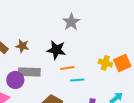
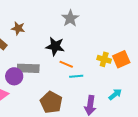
brown star: (22, 46) -> (18, 28), moved
orange line: (67, 68) -> (66, 64), turned 32

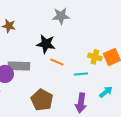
gray star: (70, 18) -> (61, 16), turned 30
cyan line: (76, 76) -> (81, 74), moved

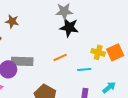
black star: (46, 44) -> (69, 27), moved
orange line: (57, 62) -> (60, 57), turned -48

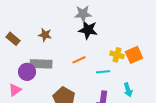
brown star: (12, 21) -> (45, 35), moved
cyan arrow: (109, 87) -> (128, 90), turned 112

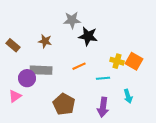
gray star: (83, 14) -> (72, 20), moved
orange square: (134, 55) -> (134, 61), turned -36

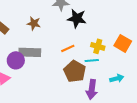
yellow cross: (117, 61) -> (98, 46), moved
cyan arrow: (128, 96) -> (117, 78), turned -88
brown pentagon: (64, 104) -> (75, 71), moved

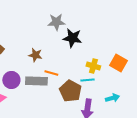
brown star: (34, 23) -> (35, 55), moved
orange line: (68, 48) -> (51, 73), moved, turned 40
gray rectangle: (30, 52) -> (36, 81), moved

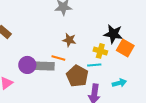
black star: (72, 38) -> (113, 34), moved
brown star: (35, 55) -> (69, 40), moved
purple circle: (11, 80) -> (27, 65), moved

